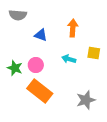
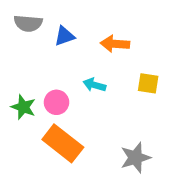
orange arrow: (73, 28) -> (115, 44), turned -90
blue triangle: (41, 35) -> (64, 36), moved, turned -40
cyan arrow: (69, 59) -> (94, 85), moved

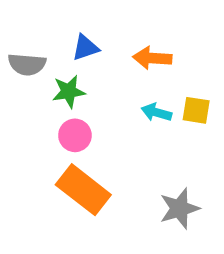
gray semicircle: (28, 23) -> (27, 64), moved
cyan arrow: (94, 85) -> (156, 112), moved
green star: (23, 107) -> (69, 91), moved, turned -30

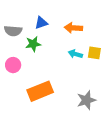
pink circle: (75, 135) -> (13, 65), moved
orange rectangle: (83, 190) -> (40, 91), turned -60

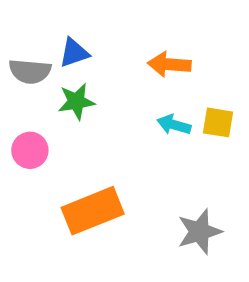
blue triangle: (41, 23) -> (74, 53), moved

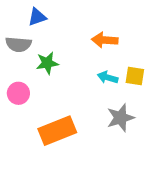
blue triangle: (74, 53) -> (37, 17), moved
gray star: (199, 232) -> (121, 118), moved

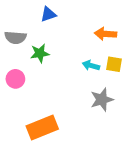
blue triangle: (37, 17) -> (48, 14), moved
orange arrow: (105, 40) -> (105, 34), moved
orange rectangle: (57, 131) -> (42, 128), moved

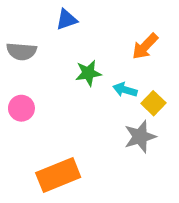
orange arrow: (105, 34) -> (145, 46), turned -50
green star: (40, 53) -> (88, 73), moved
yellow square: (114, 64) -> (153, 103), moved, turned 35

